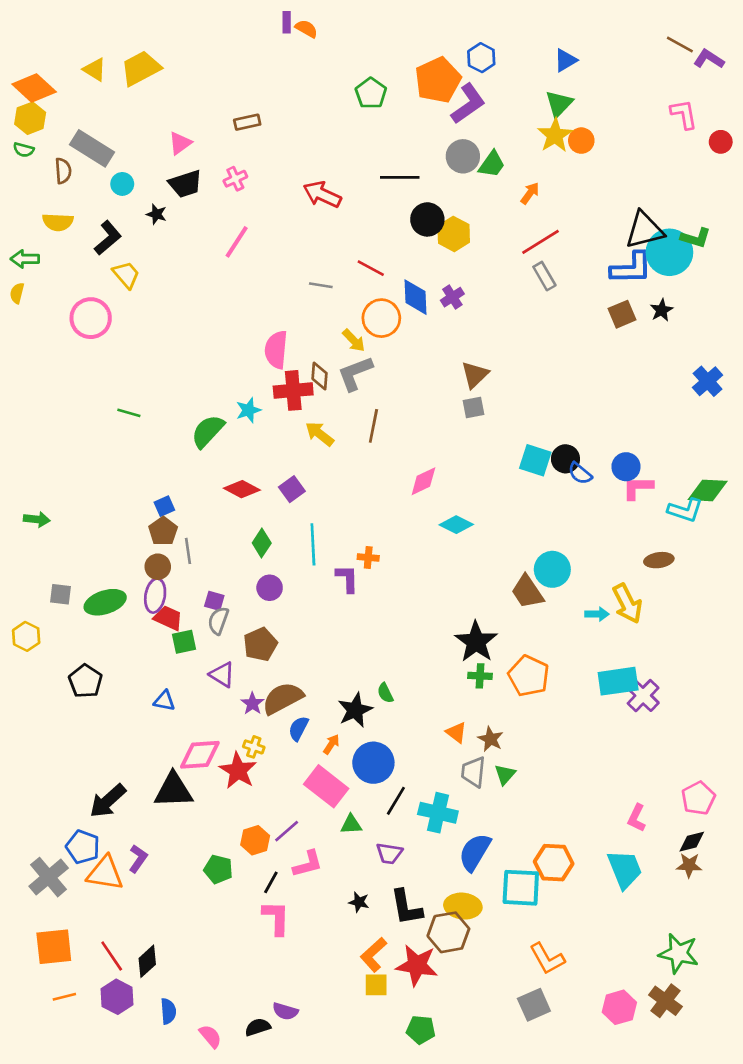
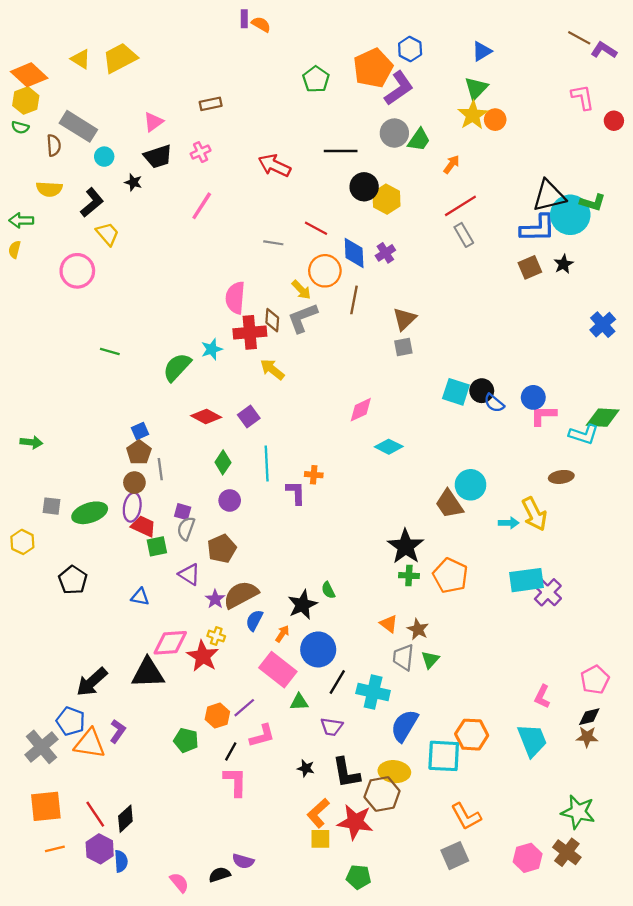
brown line: (373, 426) -> (354, 300), moved
blue semicircle: (168, 1011) -> (121, 861), moved

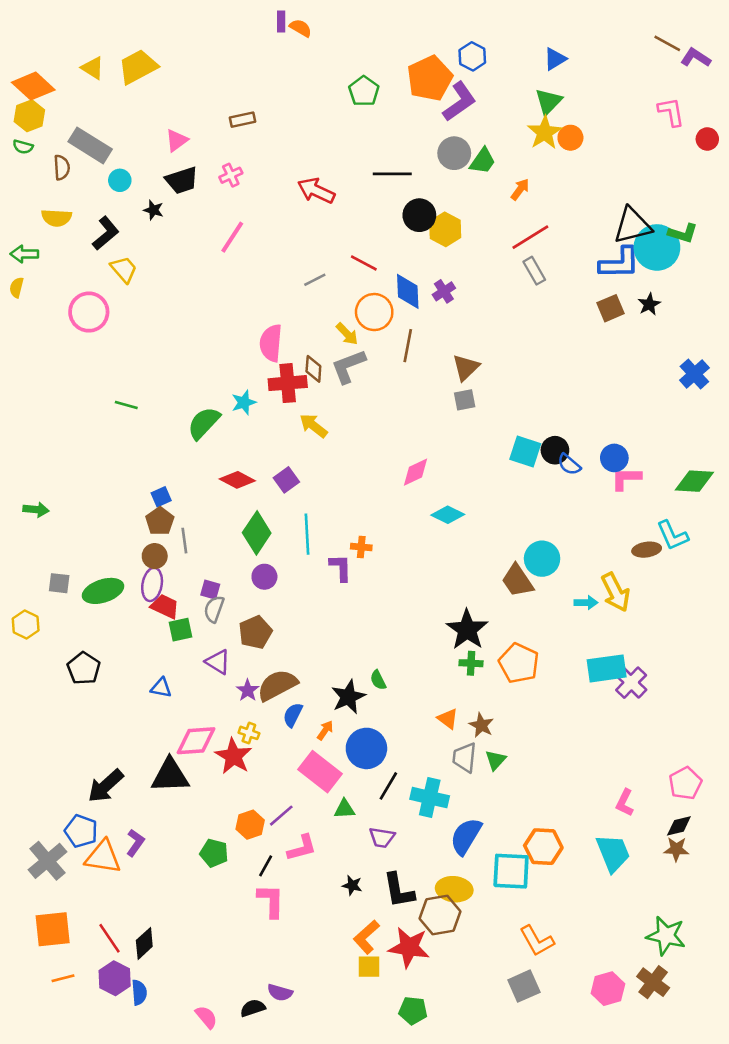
gray line: (273, 243) -> (315, 280), turned -36
cyan L-shape: (584, 434) -> (672, 535), moved, turned 48
green diamond: (223, 462) -> (257, 533), size x1.5

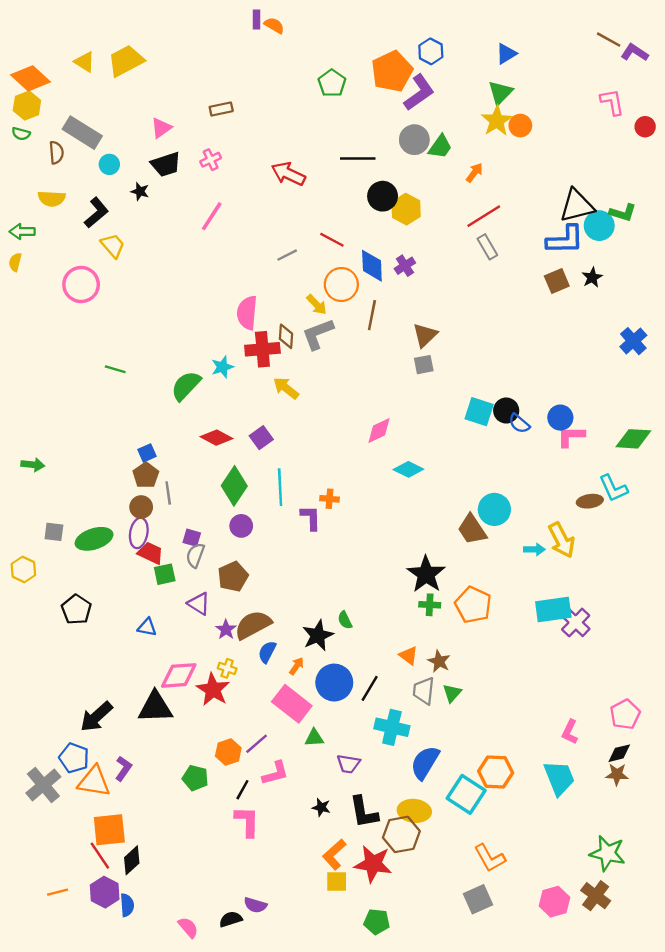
cyan circle: (657, 247) -> (599, 226), size x0.7
black line: (388, 786) -> (370, 688), moved
cyan square: (511, 871) -> (466, 794), turned 30
orange square: (53, 929) -> (109, 830), moved

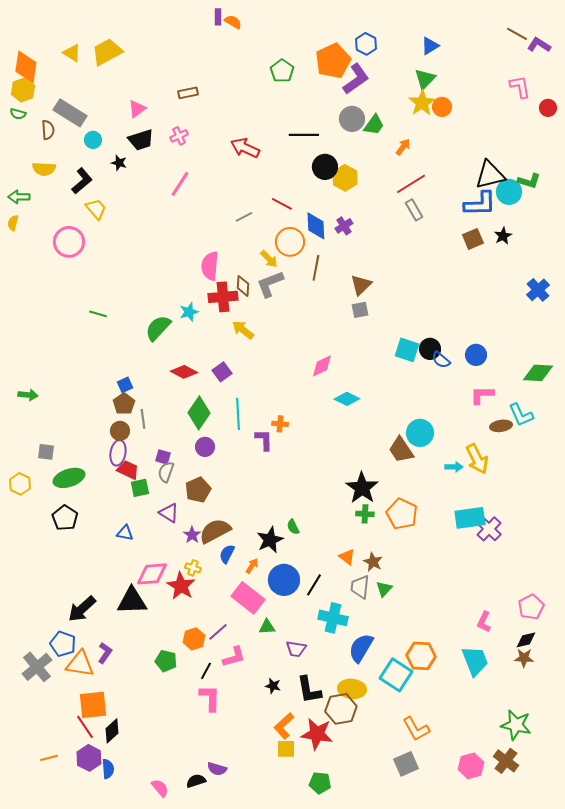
orange diamond: (30, 78) -> (26, 67), turned 56
pink L-shape: (571, 436) -> (482, 395), moved
green ellipse: (94, 539) -> (69, 478), moved

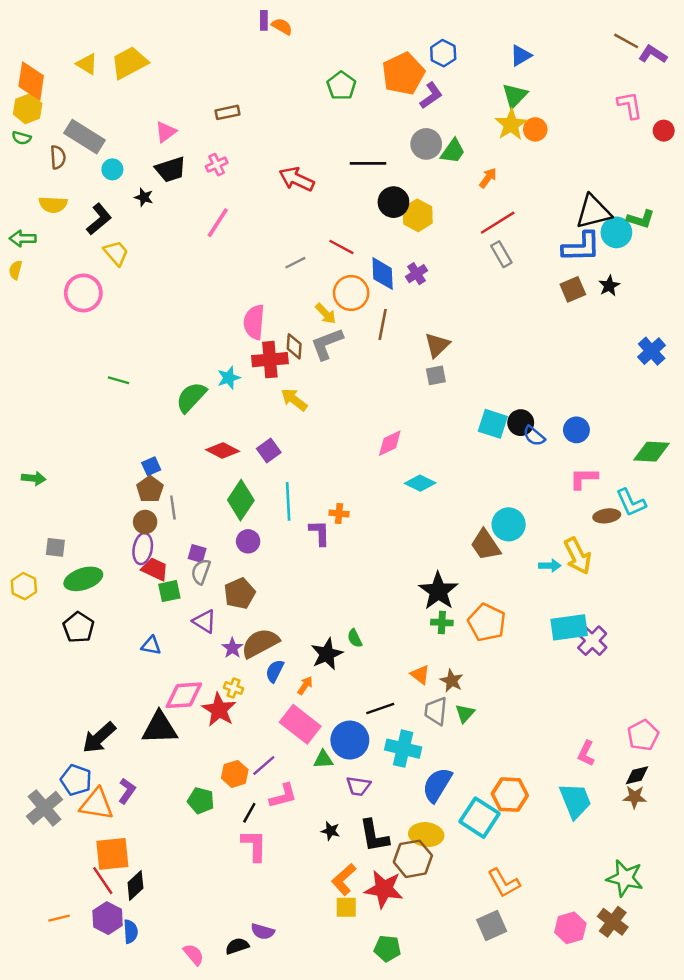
purple L-shape: (356, 79) -> (431, 95), size x0.7
blue circle: (284, 580) -> (350, 740), moved
black line: (314, 585) -> (380, 709), turned 40

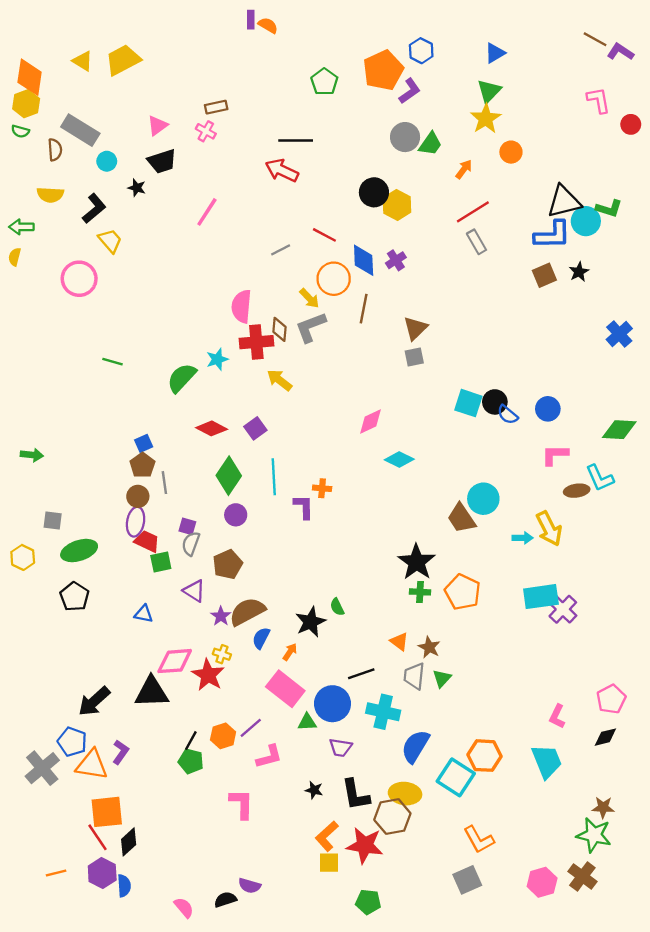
orange circle: (535, 129) -> (511, 152), moved
black line: (368, 163) -> (296, 141), moved
pink cross: (217, 165) -> (206, 131), moved, turned -36
brown star: (635, 797) -> (603, 807), moved
black line: (249, 813) -> (191, 741), moved

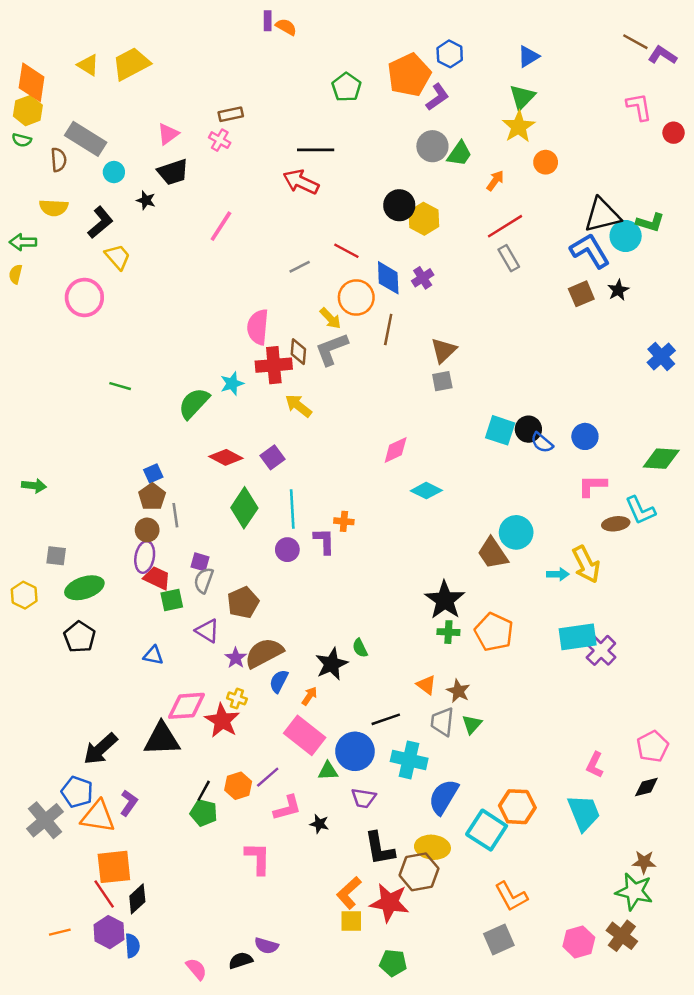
blue L-shape: (552, 235) -> (590, 251), turned -120
purple circle: (236, 515) -> (287, 550), moved
black star: (314, 790) -> (319, 824), moved

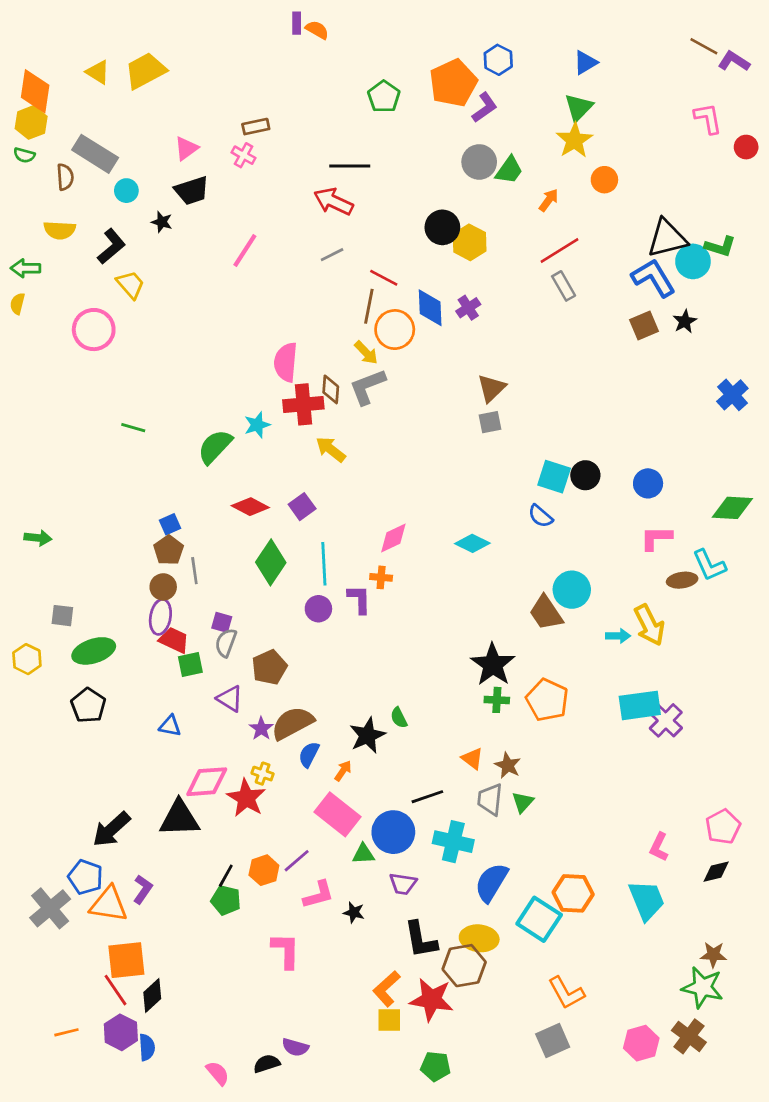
gray line: (300, 267) -> (332, 255), moved
brown line: (388, 329) -> (369, 306), moved
blue semicircle: (542, 443) -> (540, 516), moved
pink diamond: (396, 450) -> (393, 538), moved

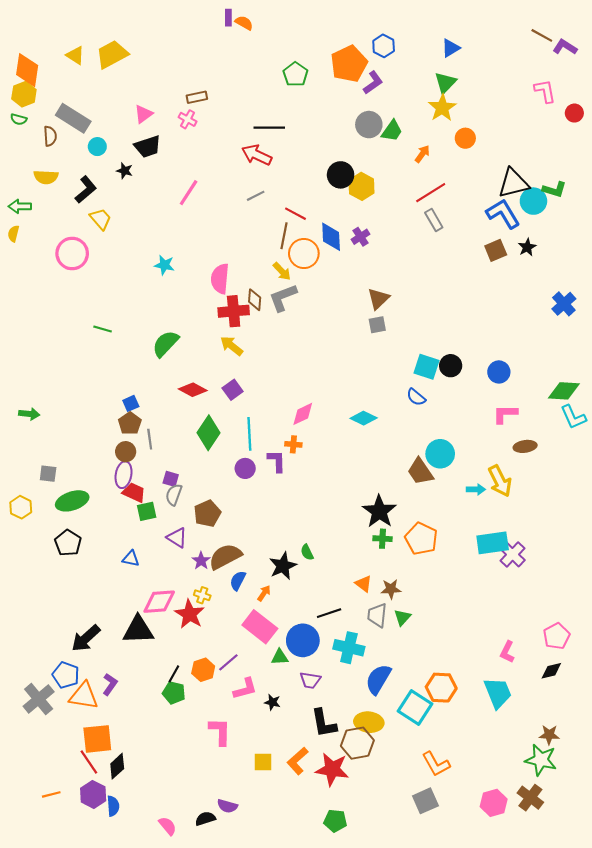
cyan star: (257, 425) -> (164, 265), moved, turned 30
yellow arrow: (331, 449) -> (232, 346), moved
cyan L-shape: (709, 565) -> (573, 417), moved
brown star: (508, 765) -> (391, 589), turned -30
yellow square: (389, 1020) -> (263, 762), moved

